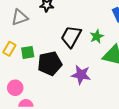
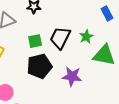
green square: (28, 52) -> (35, 41), moved

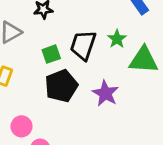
purple star: (72, 76) -> (105, 93), turned 30

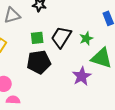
purple star: (105, 93) -> (82, 76), moved

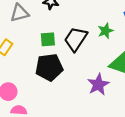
green star: (86, 38) -> (106, 31), moved

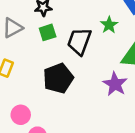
green square: (48, 39) -> (48, 32), moved

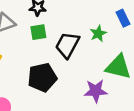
purple star: (115, 84) -> (96, 91), turned 30

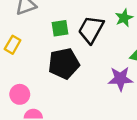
green square: (38, 32) -> (60, 28), moved

